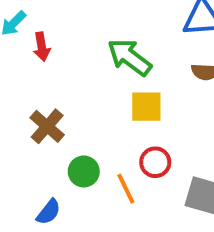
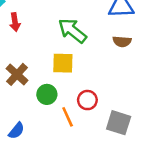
yellow square: (146, 107) -> (63, 63), moved
green circle: (84, 171) -> (47, 94), moved

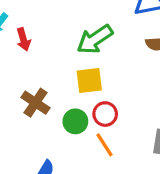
green arrow: (72, 31) -> (95, 39), turned -64
red circle: (87, 100) -> (105, 114), moved

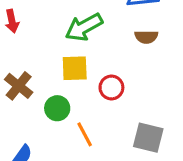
red circle: (105, 114) -> (111, 87), moved

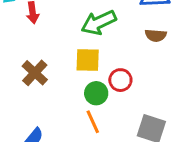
green circle: (57, 108) -> (96, 93), moved

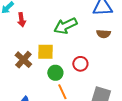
yellow square: (88, 60) -> (45, 52), moved
green circle: (96, 93) -> (55, 73), moved

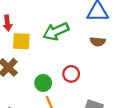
yellow square: (45, 52) -> (21, 41), moved

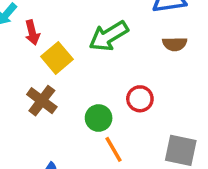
yellow square: (21, 41) -> (57, 58), turned -36

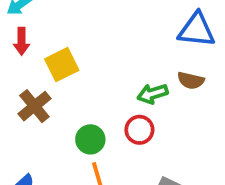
red arrow: (32, 33) -> (22, 41), moved
green arrow: (108, 36) -> (153, 94), moved, size x0.7

